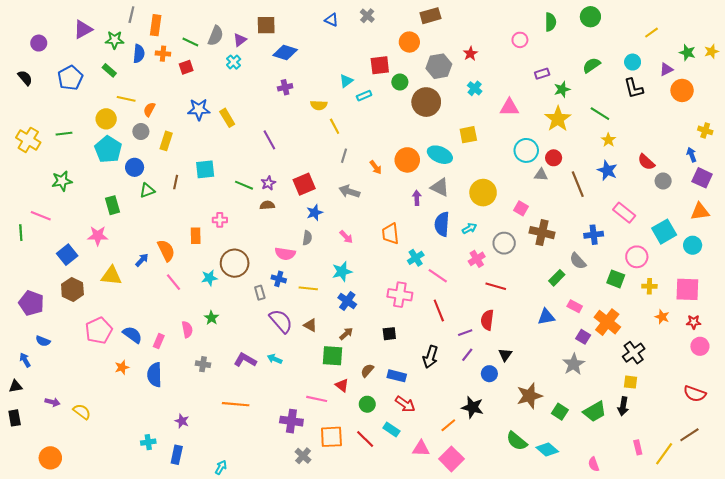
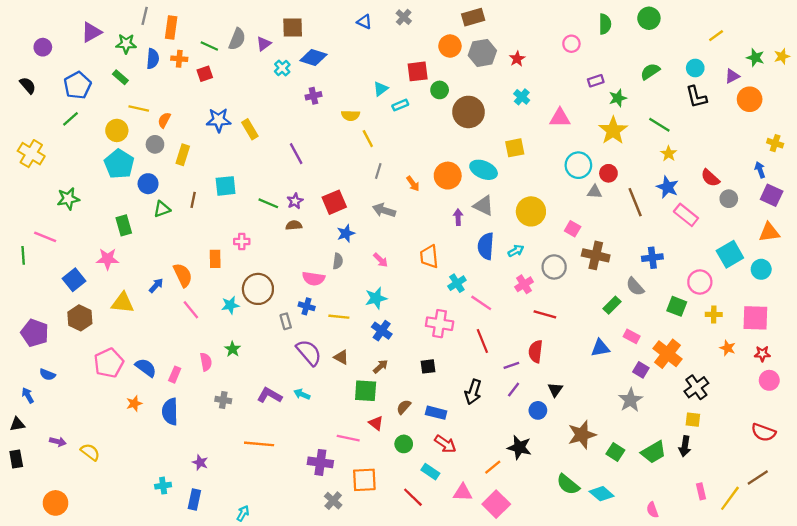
cyan cross: (234, 62) -> (282, 68), moved
gray hexagon: (439, 66) -> (482, 53), moved
green line: (64, 134) -> (71, 119), moved, turned -35
pink rectangle: (624, 213) -> (686, 215), moved
red line: (365, 439) -> (413, 497), moved

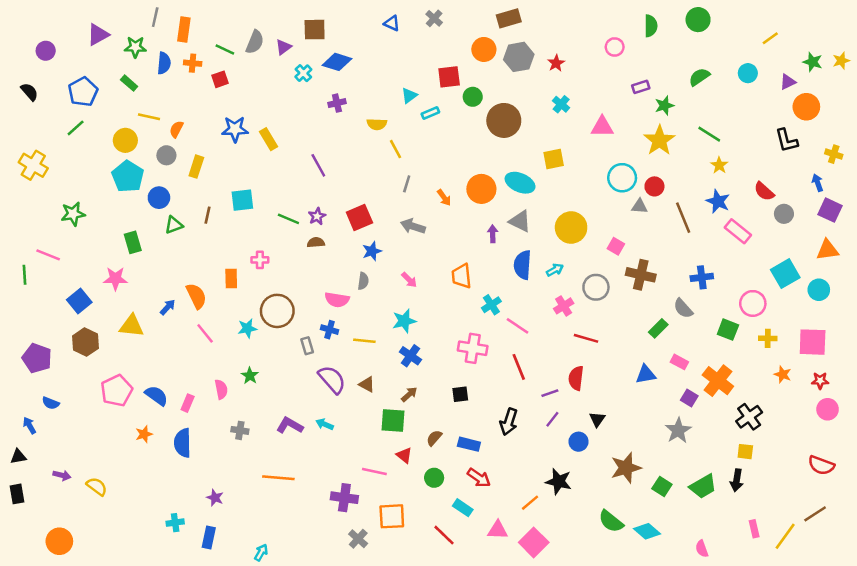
black L-shape: (696, 97) -> (786, 140), moved

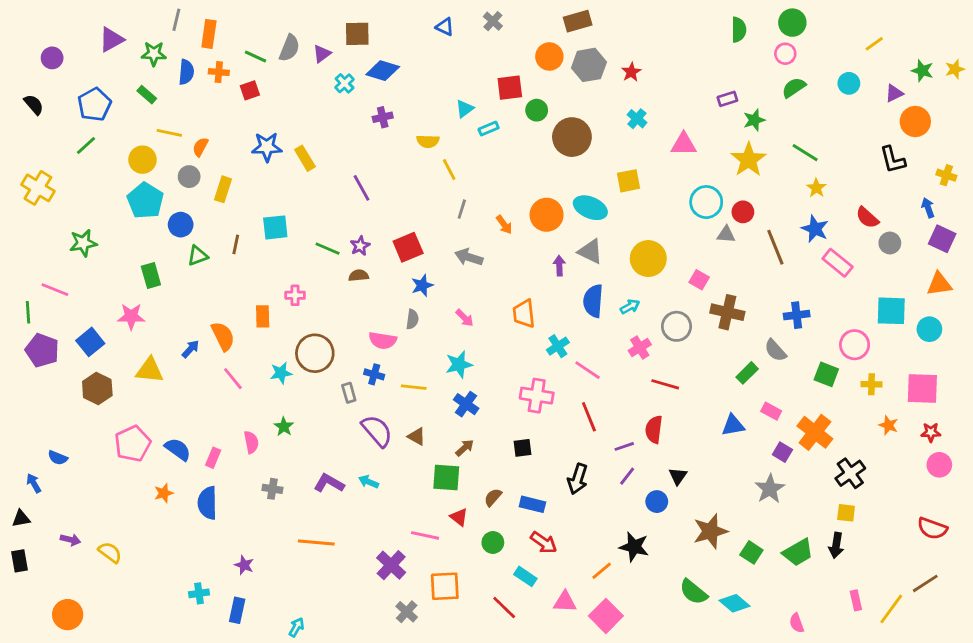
pink circle: (615, 47) -> (785, 54), moved
cyan square: (785, 274) -> (891, 311), turned 32
purple pentagon: (37, 358) -> (42, 350), moved
purple cross: (344, 498) -> (391, 565), turned 35

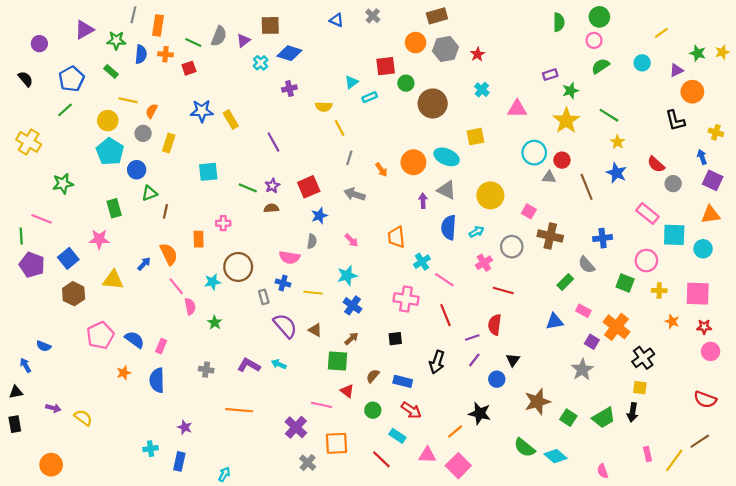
brown line: (236, 244) -> (165, 211), moved
pink rectangle: (838, 263) -> (647, 214), moved
pink semicircle: (251, 442) -> (190, 307), moved

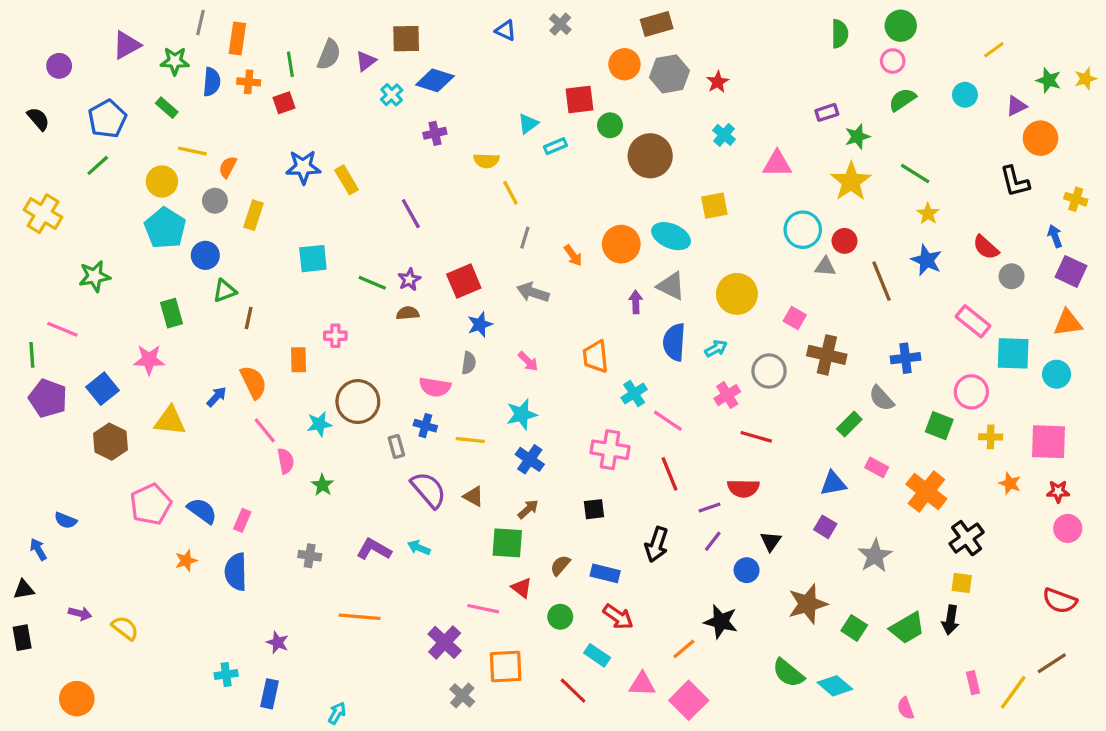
green line: (193, 43) -> (290, 64), turned 56
red semicircle: (495, 325) -> (743, 488), turned -96
purple square: (592, 342) -> (825, 527), moved

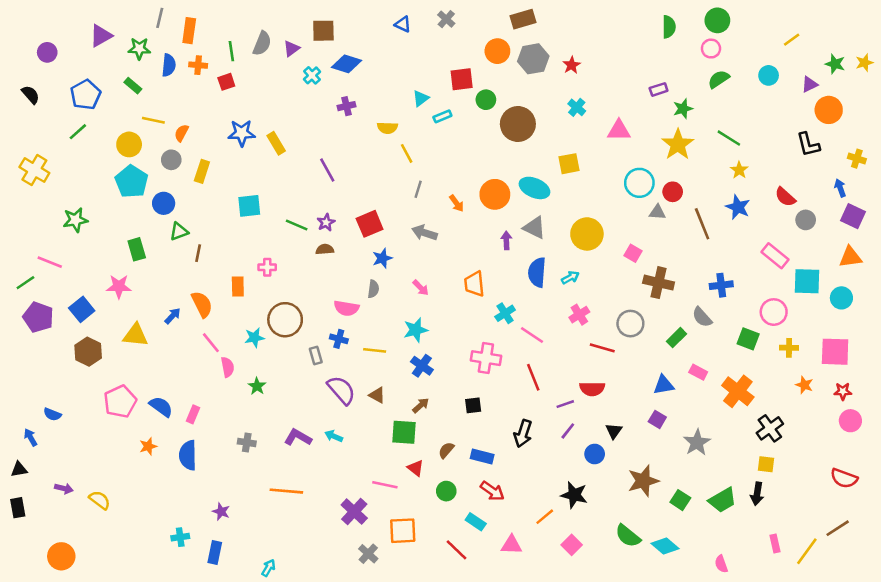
green line: (32, 355) -> (25, 283), turned 60
gray circle: (769, 371) -> (630, 324), moved
pink square: (689, 700) -> (572, 545), moved, size x0.7

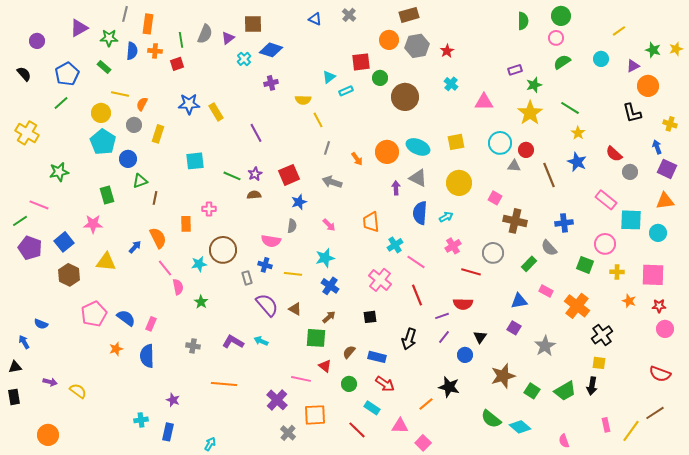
yellow square: (569, 164) -> (456, 142), moved
pink cross: (486, 358) -> (380, 280), turned 30
pink square: (572, 545) -> (423, 443), moved

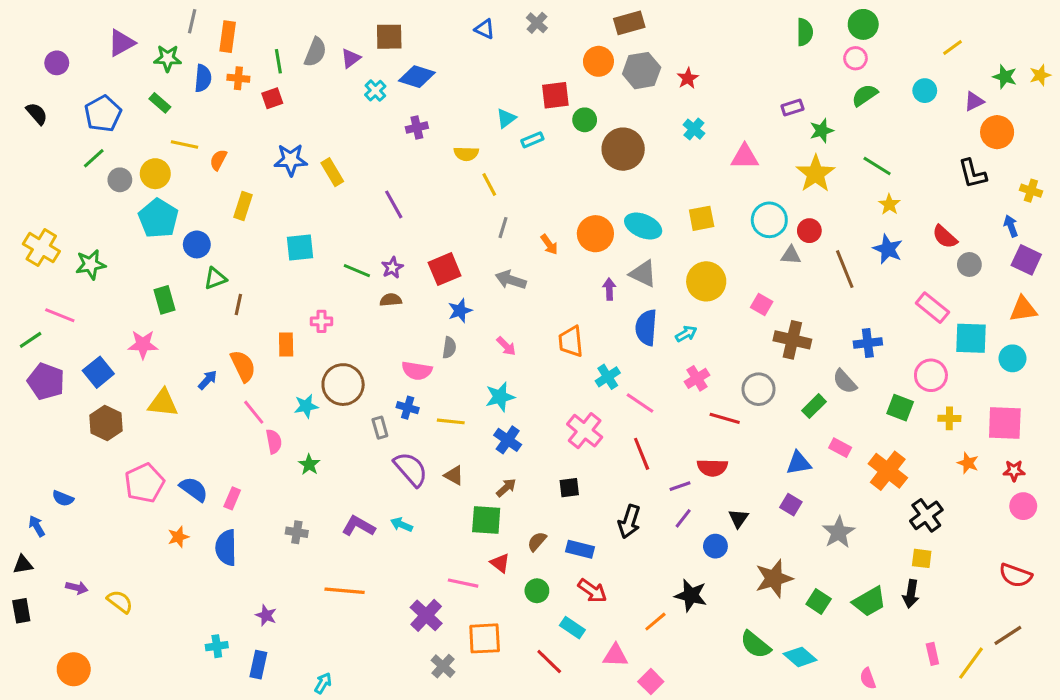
gray circle: (134, 125) -> (120, 180), moved
yellow cross: (27, 133) -> (41, 248), moved

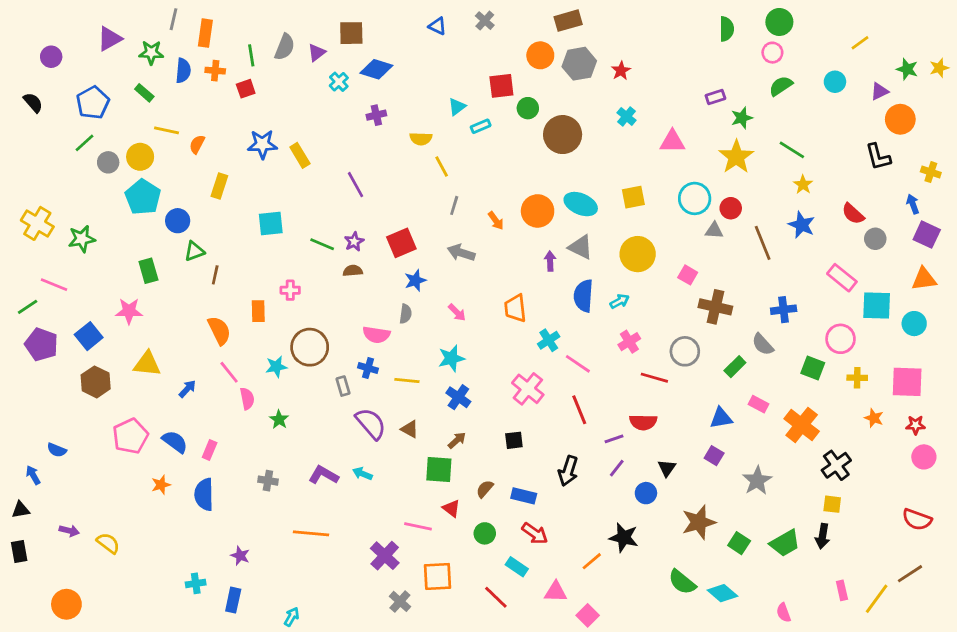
blue arrow: (208, 380) -> (187, 389), moved

